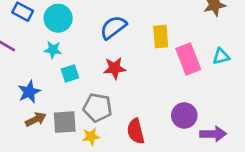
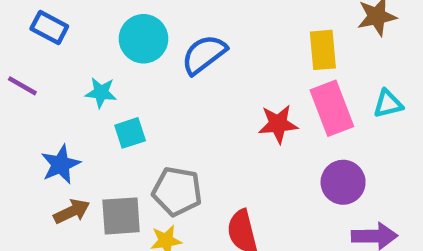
cyan circle: (58, 18) -> (144, 39), moved
yellow rectangle: (161, 37) -> (323, 50), moved
red star: (115, 68) -> (278, 124), moved
purple circle: (184, 115) -> (343, 182), moved

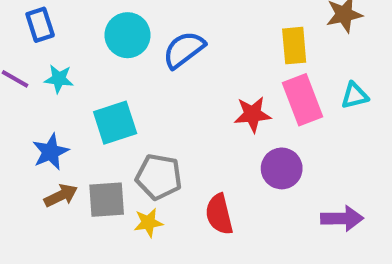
blue rectangle: (49, 28) -> (40, 25), turned 44
cyan star: (101, 93) -> (59, 79), moved
cyan square: (130, 133) -> (115, 123), size x1.5
purple circle: (343, 182) -> (282, 168), moved

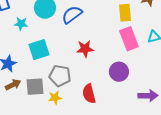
cyan star: (59, 79) -> (21, 24), moved
red star: (253, 114) -> (85, 49), moved

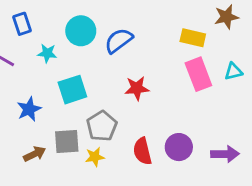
yellow rectangle: (125, 13) -> (193, 38), turned -72
purple circle: (119, 72) -> (179, 147), moved
gray pentagon: (60, 76) -> (102, 126), turned 30
brown arrow: (13, 85) -> (35, 154), moved

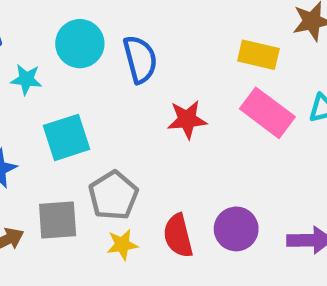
blue semicircle: (119, 41) -> (140, 59), turned 112
pink rectangle: (198, 74) -> (267, 113), turned -32
red star: (137, 88) -> (187, 120), moved
yellow star: (95, 157) -> (122, 245), moved

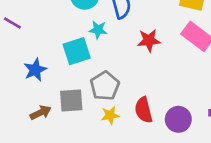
cyan star: (26, 79) -> (98, 30), moved
purple circle: (236, 229) -> (178, 119), moved

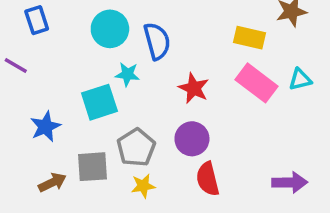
red star: (149, 40) -> (194, 88), turned 30
red semicircle: (144, 110) -> (208, 179), moved
purple circle: (178, 119) -> (192, 139), moved

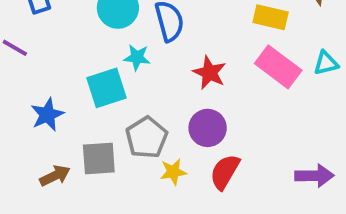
red semicircle: (208, 179) -> (225, 172), turned 44
yellow star: (143, 186) -> (173, 172), moved

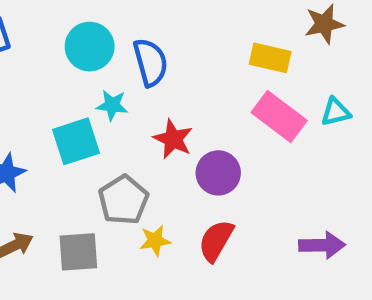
red star: (209, 73) -> (173, 139), moved
purple circle: (208, 128) -> (218, 173), moved
gray square: (99, 158) -> (78, 252), moved

